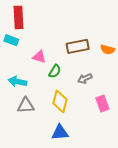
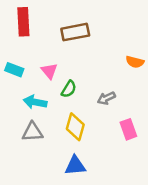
cyan rectangle: (11, 40) -> (14, 70), moved
brown rectangle: (78, 46) -> (75, 32), moved
pink triangle: (39, 57) -> (49, 71), turned 32
cyan arrow: (17, 82) -> (35, 102), moved

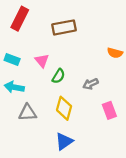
red rectangle: (23, 22) -> (20, 19), turned 30
cyan arrow: (35, 102) -> (14, 87), moved
blue triangle: (75, 166) -> (64, 141), turned -30

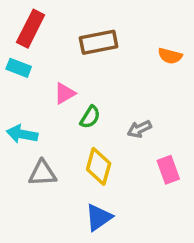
orange semicircle: (115, 53) -> (170, 56), moved
cyan rectangle: (12, 60) -> (19, 68), moved
pink triangle: (42, 61) -> (65, 93), turned 40

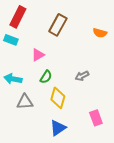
brown rectangle: (99, 42) -> (58, 25), turned -50
green semicircle: (90, 117) -> (46, 77), moved
pink rectangle: (168, 170) -> (96, 118), moved

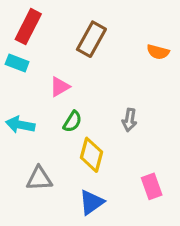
gray arrow: (82, 76) -> (129, 120), turned -56
gray triangle: (25, 102) -> (39, 179), moved

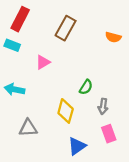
gray arrow: (129, 120) -> (103, 106), moved
green semicircle: (72, 122) -> (86, 87), moved
blue triangle: (91, 202) -> (77, 146), moved

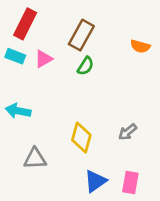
pink triangle: (43, 62) -> (43, 59), moved
green semicircle: (86, 87) -> (86, 66), moved
gray arrow: (103, 106) -> (128, 132), turned 42
pink rectangle: (109, 134) -> (130, 182), moved, turned 30

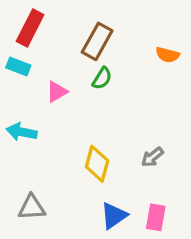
pink triangle: (43, 59) -> (57, 92), moved
gray triangle: (35, 159) -> (32, 207), moved

